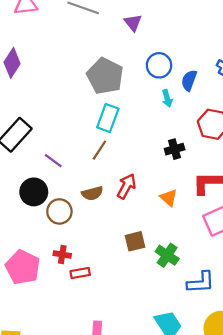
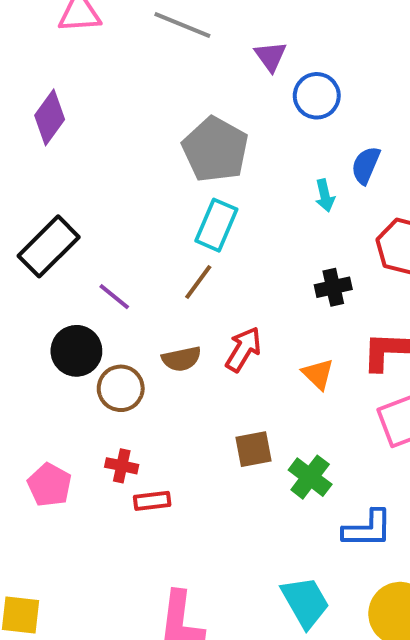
blue circle: (159, 65) -> (317, 96), moved
pink pentagon: (23, 267) -> (49, 485), size x0.7

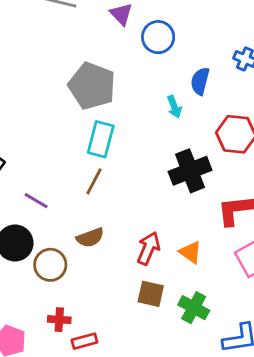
black cross: (333, 287) -> (190, 171), size x1.6
red arrow: (243, 349) -> (149, 248), moved
orange triangle: (318, 374) -> (190, 252), moved
brown square: (253, 449) -> (151, 294), turned 32

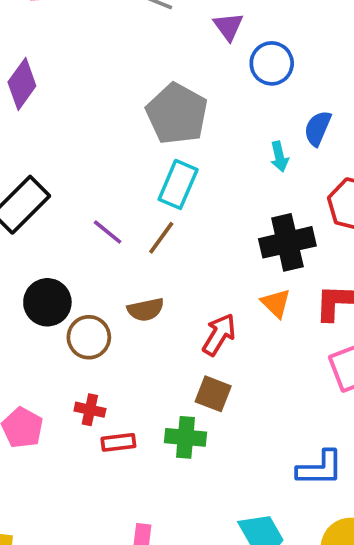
purple line: (36, 201) -> (108, 232), moved
orange triangle: (190, 252) -> (276, 303), moved
green cross: (194, 308) -> (186, 437), moved, turned -32

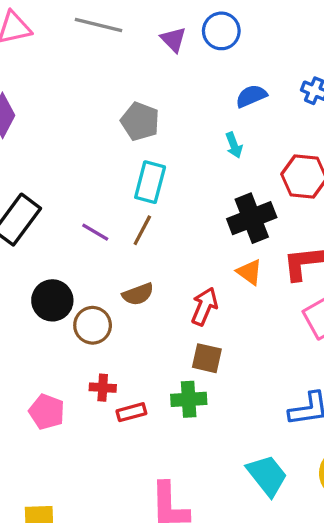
blue circle: (272, 63) -> (221, 31), moved
gray pentagon: (177, 114) -> (140, 121), size x0.7
blue semicircle: (318, 128) -> (251, 96), moved, turned 52

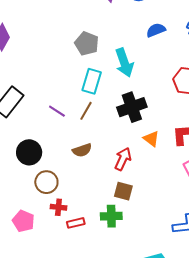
cyan arrow: (234, 145) -> (124, 63), moved, size x1.8
black cross: (252, 218) -> (132, 107), moved
brown circle: (93, 325) -> (46, 182), moved

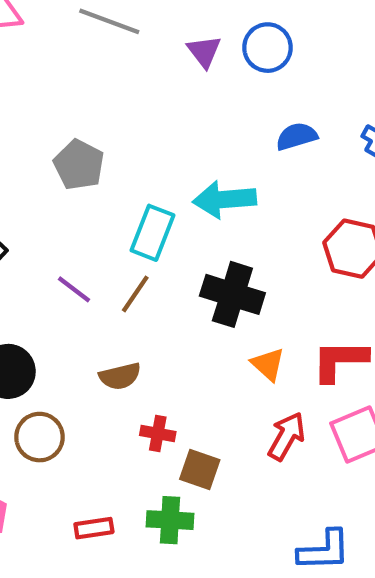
gray pentagon: (87, 44) -> (79, 165), moved
cyan arrow: (124, 63) -> (224, 199), turned 100
black cross: (132, 107) -> (232, 294), turned 32
red arrow: (123, 159) -> (287, 436), moved
red cross: (58, 207) -> (158, 433), moved

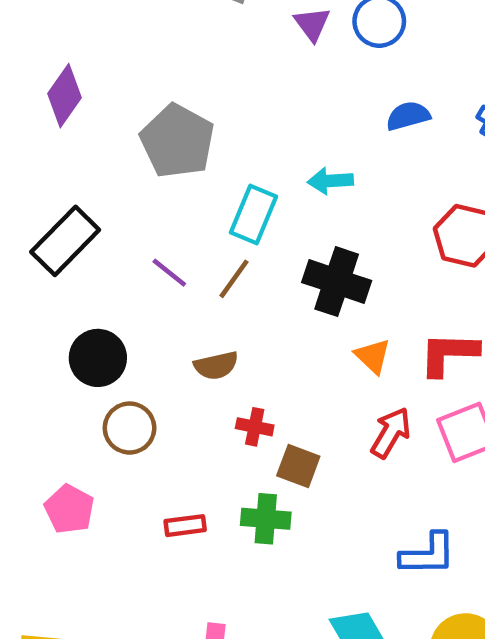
gray pentagon: (79, 165) -> (177, 141), size x1.4
cyan arrow: (224, 199) -> (330, 181), size x0.7

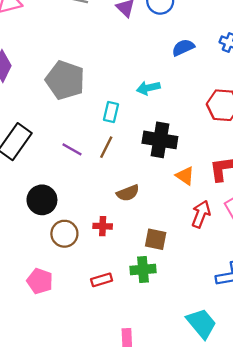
cyan rectangle: (254, 215) -> (111, 112), size x0.7
brown semicircle: (216, 365) -> (128, 193), moved
red cross: (255, 427) -> (103, 226), moved

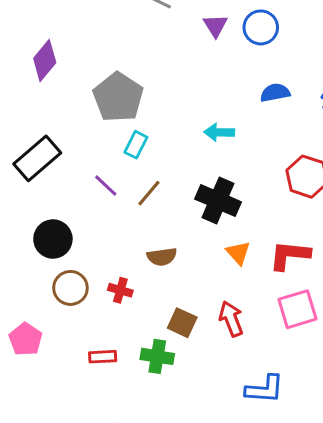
cyan rectangle: (111, 112) -> (136, 145), moved
red arrow: (201, 214) -> (231, 319), moved, turned -56

